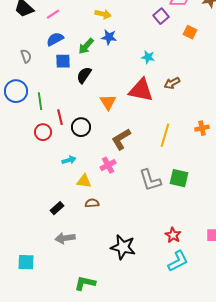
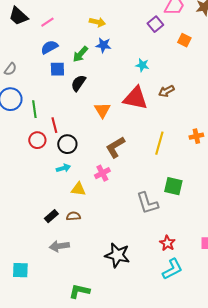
gray semicircle: (26, 56) -> (10, 69), moved, turned 56
black circle: (81, 127) -> (67, 144), moved
gray L-shape: (150, 180) -> (147, 203), moved
brown semicircle: (92, 203) -> (73, 216), moved

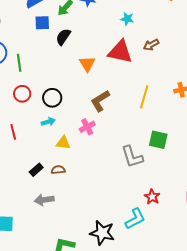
red line: (54, 125) -> (13, 132), moved
black star: (117, 255) -> (102, 233), moved
cyan L-shape: (172, 269) -> (135, 219), moved

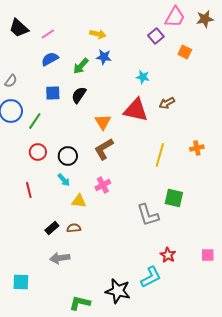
blue square: (42, 23) -> (53, 93), moved
green line: (19, 63) -> (35, 121), turned 42
brown L-shape: (100, 101) -> (104, 149), moved
cyan arrow: (48, 122) -> (64, 180), turned 64

